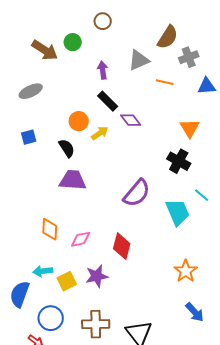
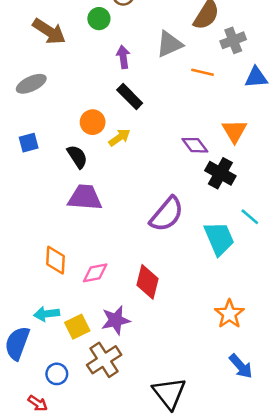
green circle: (73, 42) -> (99, 19), moved
purple diamond: (131, 120) -> (195, 145), moved
blue circle: (51, 318) -> (57, 374), size x0.7
brown cross: (96, 324) -> (104, 360), moved, turned -32

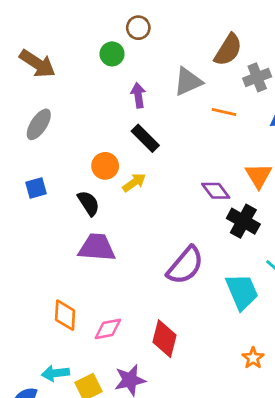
brown arrow: (49, 31) -> (37, 64), moved
gray ellipse: (31, 84) -> (39, 124), turned -32
orange star: (229, 314) -> (253, 358), moved, size x0.7

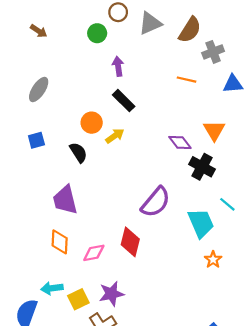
brown arrow: (37, 64) -> (39, 31), moved, size x0.6
gray triangle: (188, 82) -> (150, 23), moved
purple trapezoid: (97, 247) -> (65, 200), moved, turned -108
red diamond: (165, 339) -> (130, 242), moved
orange star: (253, 358) -> (213, 260), moved

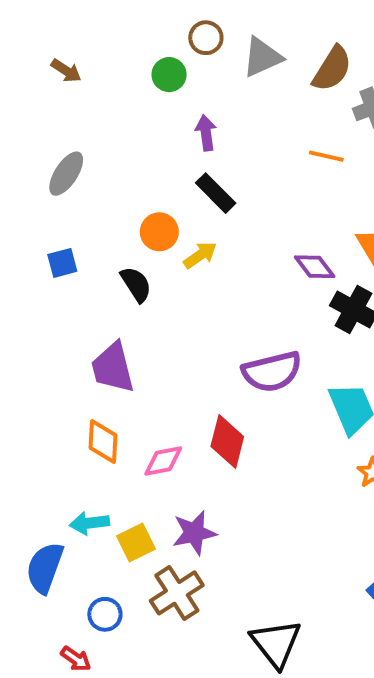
purple semicircle: (156, 202) -> (272, 372), turned 36

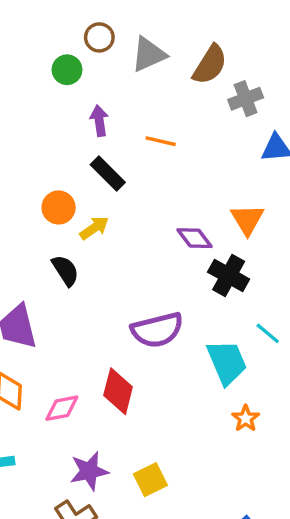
orange line: (326, 156) -> (161, 141), moved
black semicircle: (136, 284) -> (65, 270), moved
yellow square: (136, 542) -> (150, 480), moved

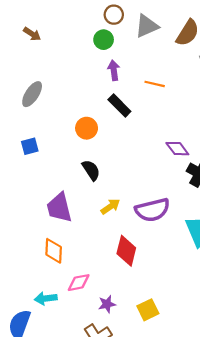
green circle: (67, 70) -> (104, 40), moved
yellow arrow: (94, 228) -> (110, 207), moved
pink diamond: (62, 408) -> (79, 283), moved
purple star: (89, 471) -> (107, 304), size x0.7

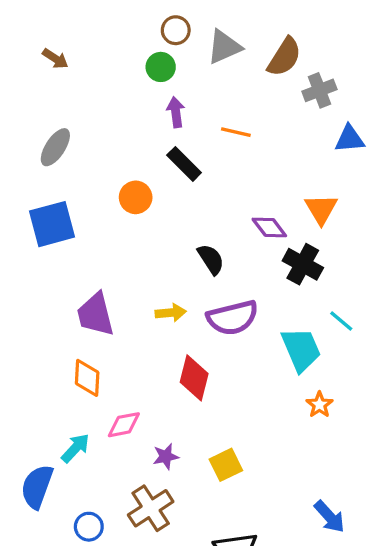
blue square: (30, 146) -> (52, 224), size x1.8
black semicircle: (91, 170) -> (211, 259), moved
yellow arrow: (110, 207) -> (171, 313), turned 30
cyan arrow: (46, 298) -> (75, 448), turned 140

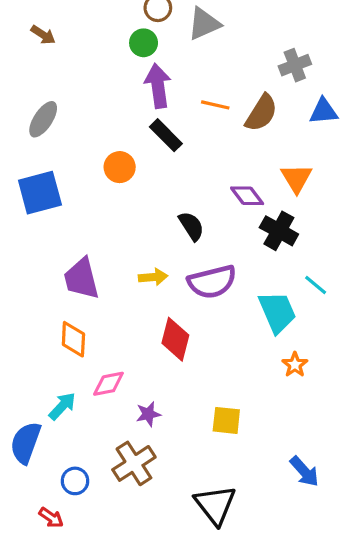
brown semicircle: (284, 57) -> (261, 113), moved
purple arrow: (176, 112) -> (158, 86), size x1.5
yellow square: (226, 465) -> (226, 420), moved, turned 32

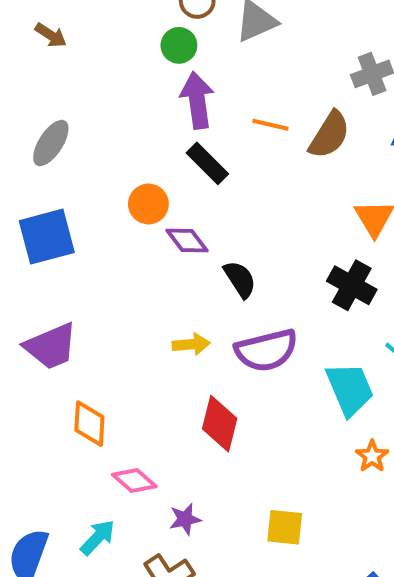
purple diamond: (247, 196) -> (187, 241), moved
purple trapezoid: (81, 279) -> (51, 346), moved, turned -99
pink diamond: (108, 384) -> (134, 481), turned 52
cyan arrow: (62, 406) -> (98, 537), moved

